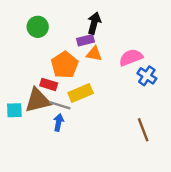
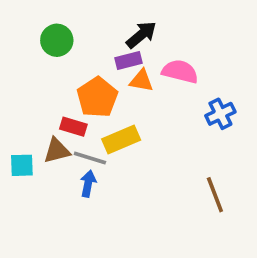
black arrow: (94, 23) -> (141, 35), turned 35
pink semicircle: (131, 57) -> (180, 72), moved, turned 35
blue cross: (147, 76) -> (220, 114), turned 30
brown triangle: (38, 100) -> (57, 151), size x0.7

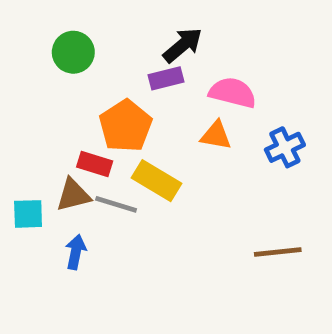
orange triangle: (141, 81) -> (216, 135), moved
yellow rectangle: (121, 140) -> (156, 181), turned 54
blue arrow: (88, 184) -> (76, 252), moved
brown line: (215, 195) -> (278, 252), turned -75

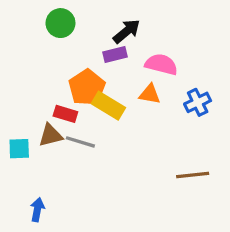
green circle: (73, 52) -> (60, 23), moved
yellow rectangle: (156, 181) -> (108, 106), moved
blue arrow: (76, 252) -> (37, 210), moved

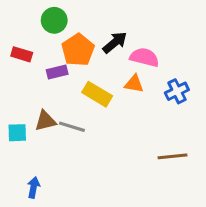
black arrow: (127, 31) -> (115, 42), moved
purple rectangle: (115, 54) -> (57, 72), moved
orange pentagon: (87, 87) -> (78, 50), moved
red rectangle: (65, 114) -> (22, 54), moved

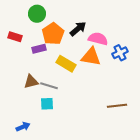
orange triangle: (134, 84) -> (91, 57), size x1.5
blue cross: (177, 91) -> (120, 53), moved
cyan square: (17, 133) -> (47, 104), moved
blue arrow: (34, 187) -> (23, 127), turned 56

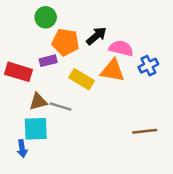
orange pentagon: (53, 34) -> (65, 42), turned -30
red rectangle: (15, 37) -> (18, 72), moved, size x1.5
cyan square: (47, 104) -> (36, 129), moved, size x1.5
blue arrow: (23, 127) -> (22, 149), moved, turned 104

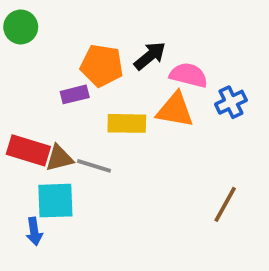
green circle: (46, 17) -> (21, 27), moved
red rectangle: (18, 72) -> (28, 150), moved
yellow rectangle: (82, 79) -> (127, 123), turned -30
brown line: (145, 131) -> (225, 204), turned -55

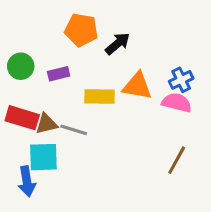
green circle: (21, 27) -> (21, 66), moved
orange pentagon: (102, 66) -> (81, 30), moved
pink semicircle: (189, 75) -> (177, 103), moved
blue arrow: (34, 231) -> (27, 181), size x1.4

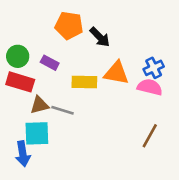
black arrow: (118, 44) -> (100, 37), turned 85
purple rectangle: (59, 74) -> (50, 63), turned 42
red rectangle: (22, 118) -> (20, 82), moved

